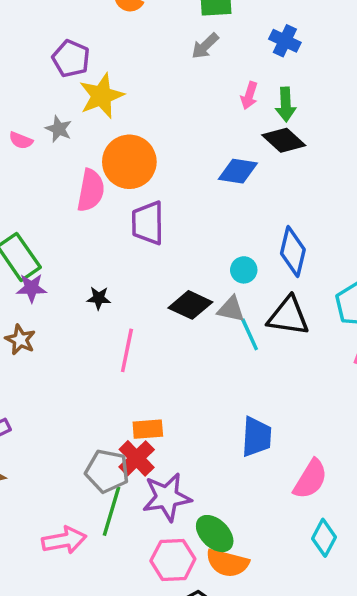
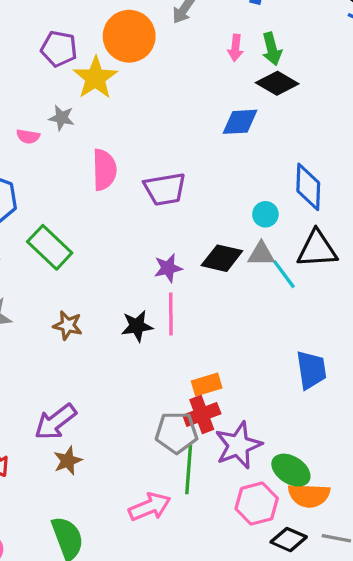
orange circle: (129, 162) -> (129, 36), moved
purple trapezoid: (148, 223) -> (165, 189), turned -87
purple star: (31, 288) -> (168, 268), moved
black star: (99, 298) -> (137, 326), moved, size x1.4
red cross: (137, 458) -> (202, 415), turned 36

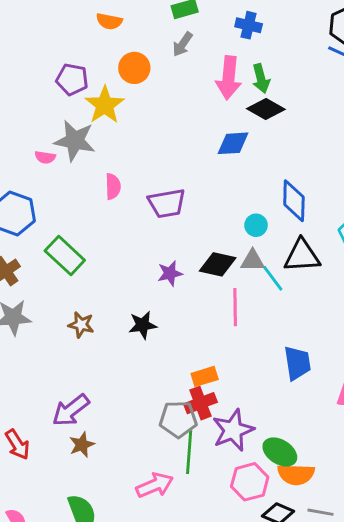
orange circle: (129, 36) -> (134, 68), size x0.7
pink arrow: (235, 48) -> (229, 78), size x1.8
gray star: (62, 118) -> (75, 141), size x1.8
pink semicircle: (104, 170) -> (113, 186), size x0.7
pink line: (171, 314) -> (235, 307), moved

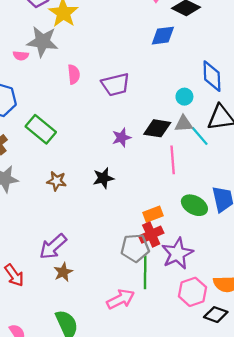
green ellipse: (280, 452) -> (194, 205), moved

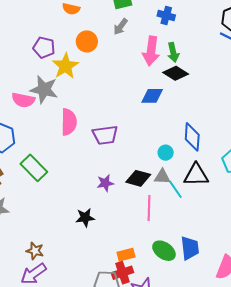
pink semicircle: (21, 56) -> (23, 100), size x1.6
pink semicircle: (74, 74) -> (69, 122), size x1.5
brown star: (57, 181) -> (35, 251), moved

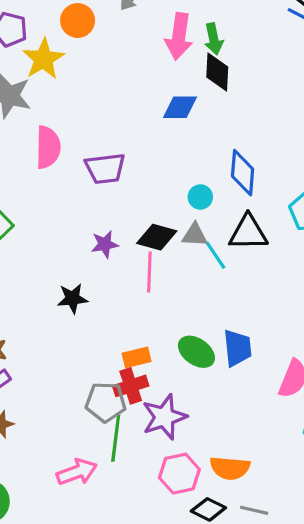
black diamond: (176, 73) -> (217, 72), turned 60
pink line: (149, 208) -> (149, 272), moved

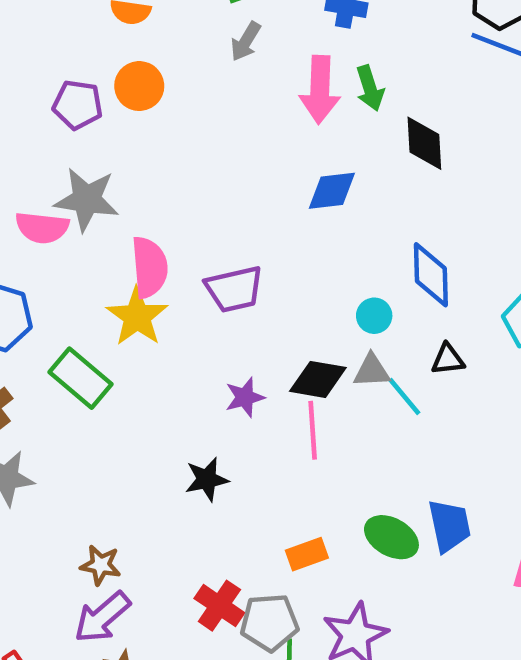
orange circle: (78, 21) -> (139, 86), moved
yellow star: (43, 59) -> (137, 317), moved
black diamond: (217, 72) -> (424, 143), moved
black triangle: (248, 233) -> (448, 359), size x0.6
red cross: (131, 386) -> (219, 606), moved, turned -32

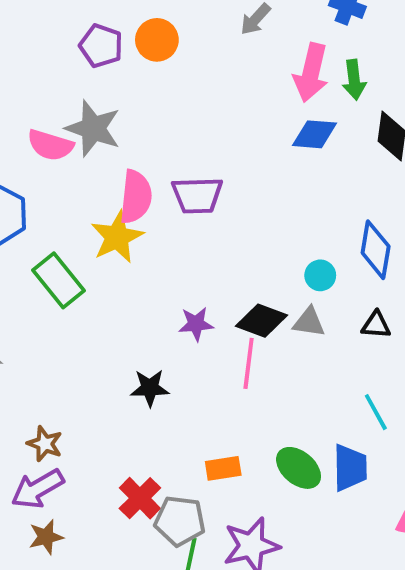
blue diamond: (332, 191) -> (315, 134), moved
purple trapezoid: (234, 289) -> (197, 195), moved
cyan line: (404, 396) -> (376, 412), moved

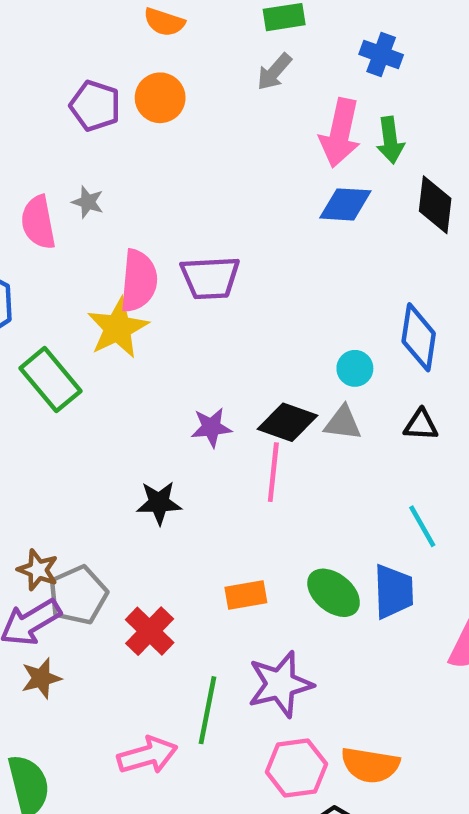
gray star: (93, 128) -> (88, 202), size x0.5
pink semicircle: (50, 145) -> (38, 222), turned 63
gray pentagon: (180, 521) -> (78, 595), moved, turned -30

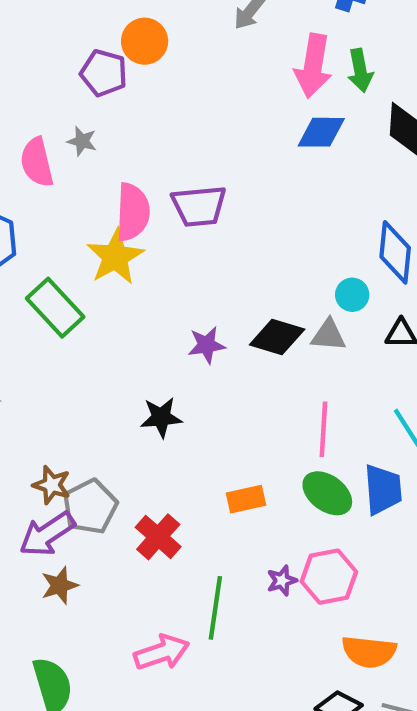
purple pentagon: (95, 106) -> (104, 73), moved
cyan circle: (355, 368) -> (352, 295), moved
pink line: (273, 472) -> (323, 429), moved
purple star: (280, 684) -> (282, 581), size x0.5
pink hexagon: (296, 768) -> (329, 577), moved

